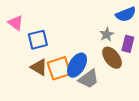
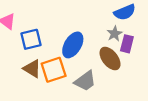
gray star: (107, 34) -> (115, 34), moved
blue ellipse: (77, 65) -> (73, 45), moved

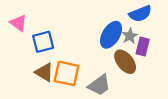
blue ellipse: (73, 45) -> (111, 35), moved
orange square: (54, 70) -> (67, 73), turned 30

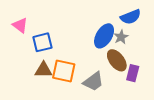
purple rectangle: (143, 46) -> (133, 73), moved
brown triangle: (44, 72) -> (44, 70), turned -30

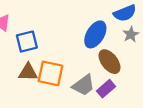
gray star: (121, 37) -> (131, 34), moved
purple rectangle: (133, 73) -> (106, 89), moved, turned 35

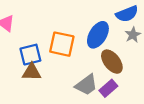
blue square: (27, 42) -> (30, 55), moved
orange square: (50, 73) -> (62, 44), moved

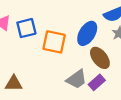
blue square: (30, 55) -> (26, 28), moved
brown triangle: (32, 72) -> (14, 83), moved

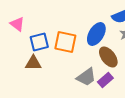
blue square: (26, 28) -> (39, 42), moved
brown triangle: (14, 83) -> (33, 63), moved

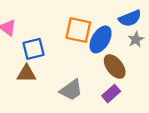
orange square: (65, 42) -> (78, 30), moved
gray trapezoid: (86, 77) -> (71, 90), moved

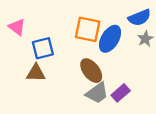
brown ellipse: (115, 67) -> (91, 71), moved
gray trapezoid: (71, 90) -> (97, 93), moved

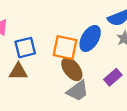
orange square: (88, 29) -> (65, 48), moved
purple rectangle: (121, 93) -> (113, 77), moved

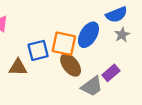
blue square: (25, 48) -> (38, 50), moved
gray trapezoid: (78, 91) -> (92, 86), moved

